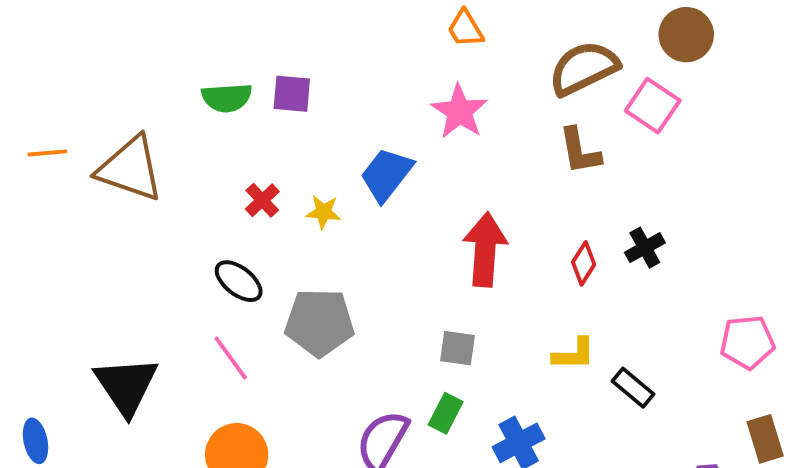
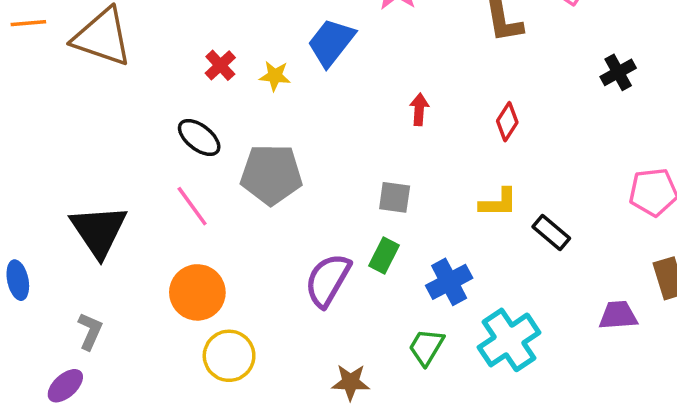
black cross: (645, 248) -> (618, 72), moved
red arrow: (485, 250) -> (419, 109), size x0.5

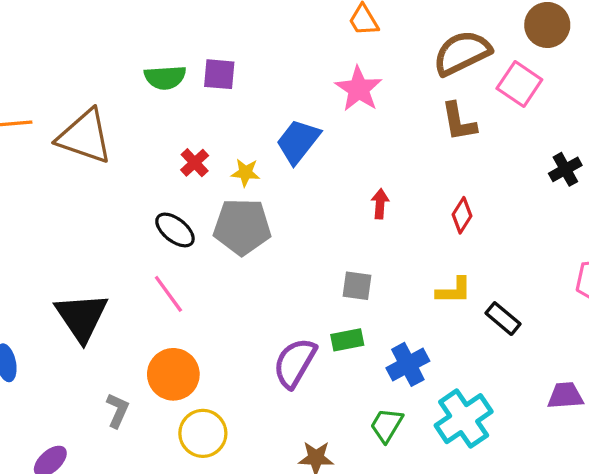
gray pentagon: (271, 174) -> (242, 227), moved
green rectangle: (384, 255) -> (347, 340), turned 52
gray L-shape: (90, 331) -> (118, 410), moved

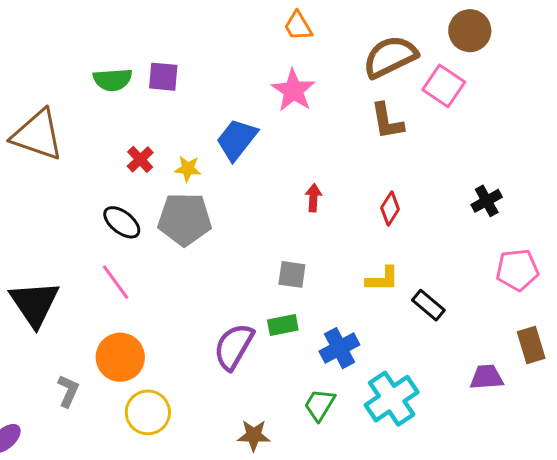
black cross: (565, 169) -> (487, 201), moved

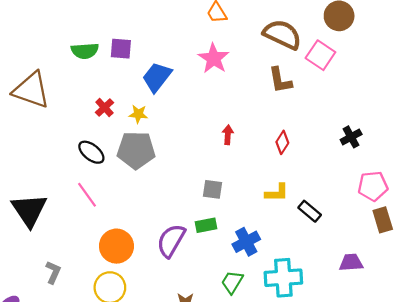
brown semicircle: (390, 57) -> (282, 34), turned 51
blue trapezoid: (237, 140) -> (157, 77), moved
brown rectangle: (531, 345) -> (383, 220), moved
orange circle: (120, 357) -> (116, 246), moved
cyan cross: (392, 399) -> (283, 278), turned 30

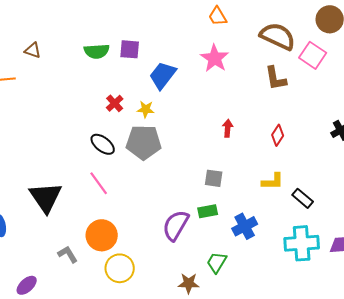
brown triangle: (31, 90) -> (33, 50), moved, size x0.5
orange circle: (116, 246) -> (102, 235), moved
gray L-shape: (53, 272) -> (68, 254), turned -55
cyan cross: (283, 278) -> (302, 243), moved
green trapezoid: (232, 282) -> (217, 262), moved

